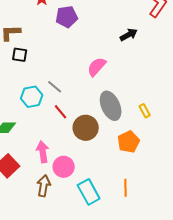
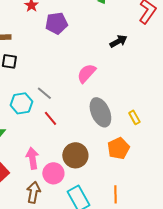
brown circle: (86, 128) -> (75, 155), moved

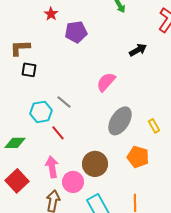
gray ellipse: (100, 112) -> (120, 121), turned 56
red line: (50, 118) -> (58, 133), moved
orange pentagon: (118, 148) -> (138, 157), turned -30

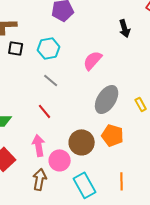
black arrow: (138, 50) -> (125, 28), turned 102
cyan hexagon: (41, 112) -> (49, 48), moved
orange pentagon: (138, 157) -> (113, 135), moved

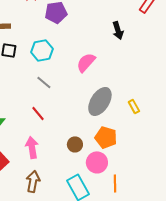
brown circle: (82, 142) -> (75, 144), size x0.6
pink circle: (60, 160) -> (97, 162), moved

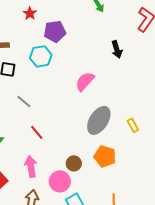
cyan hexagon: (42, 50) -> (41, 56), moved
gray line: (44, 82) -> (24, 101), moved
pink circle: (97, 162) -> (60, 181), moved

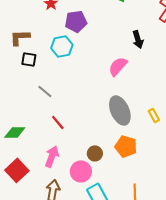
pink semicircle: (85, 81) -> (118, 66), moved
gray ellipse: (99, 120) -> (120, 110), turned -56
pink arrow: (31, 166) -> (52, 156), turned 30

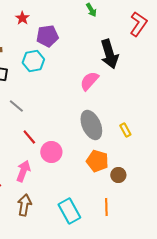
black arrow: (138, 39) -> (109, 54), size x1.6
brown circle: (95, 153) -> (118, 175), moved
pink circle: (81, 171) -> (51, 152), moved

